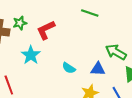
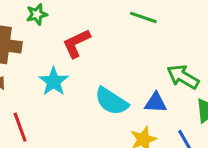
green star: (20, 23) -> (37, 14), moved
cyan semicircle: (69, 68) -> (111, 101), size x1.6

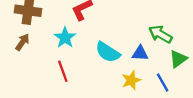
red line: (20, 127) -> (63, 71), moved

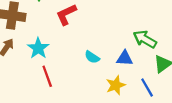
cyan star: (65, 38) -> (38, 48), moved
cyan semicircle: (108, 52) -> (92, 57), size x0.6

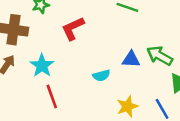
cyan semicircle: (92, 57) -> (101, 75), turned -48
blue triangle: (125, 58) -> (131, 59), moved

